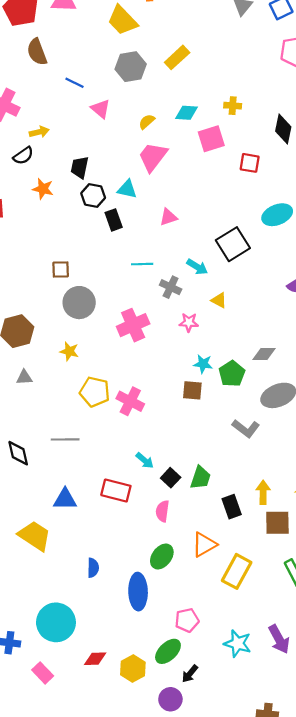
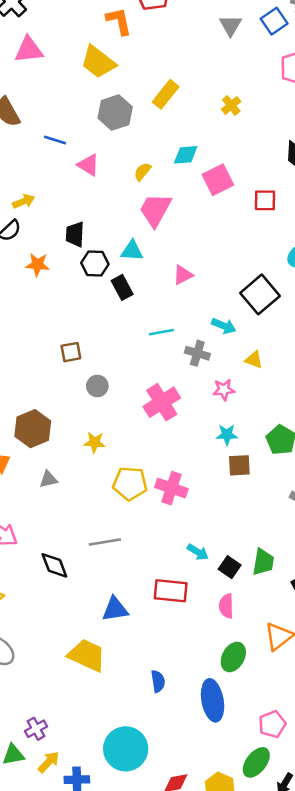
yellow cross: (233, 106) -> (231, 105), moved, turned -35
gray circle: (79, 303) -> (97, 386), size x0.6
cyan star: (203, 364) -> (227, 435), moved

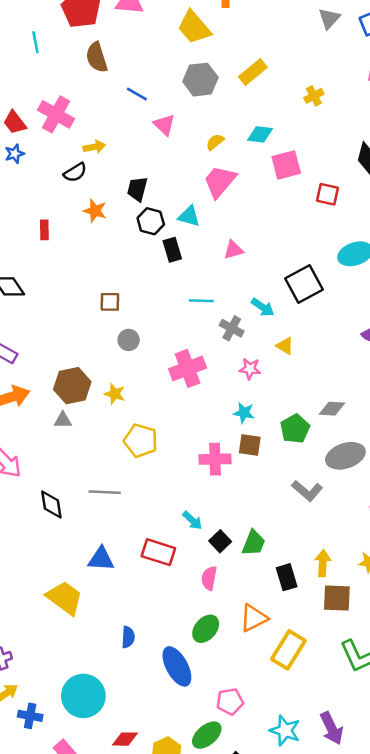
brown hexagon: (33, 429) -> (72, 386), moved
pink cross: (171, 488) -> (215, 459), moved, turned -32
blue ellipse: (213, 700) -> (177, 666), turned -30

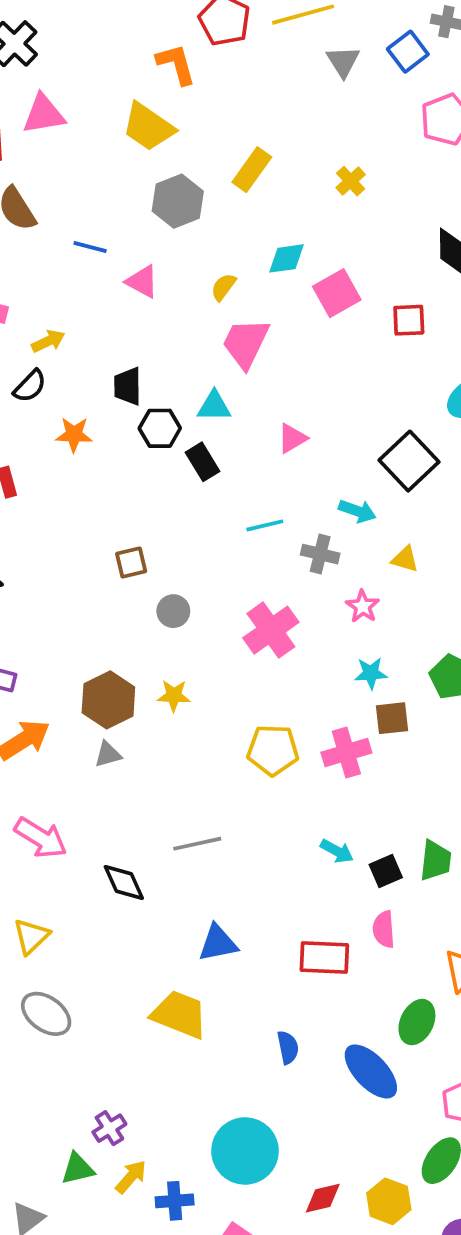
pink star: (250, 369) -> (363, 606), turned -30
yellow pentagon: (141, 441) -> (273, 750), moved
black square: (220, 541) -> (386, 871), turned 35
red rectangle: (158, 552) -> (324, 958), moved
green ellipse: (206, 629) -> (417, 1022), moved

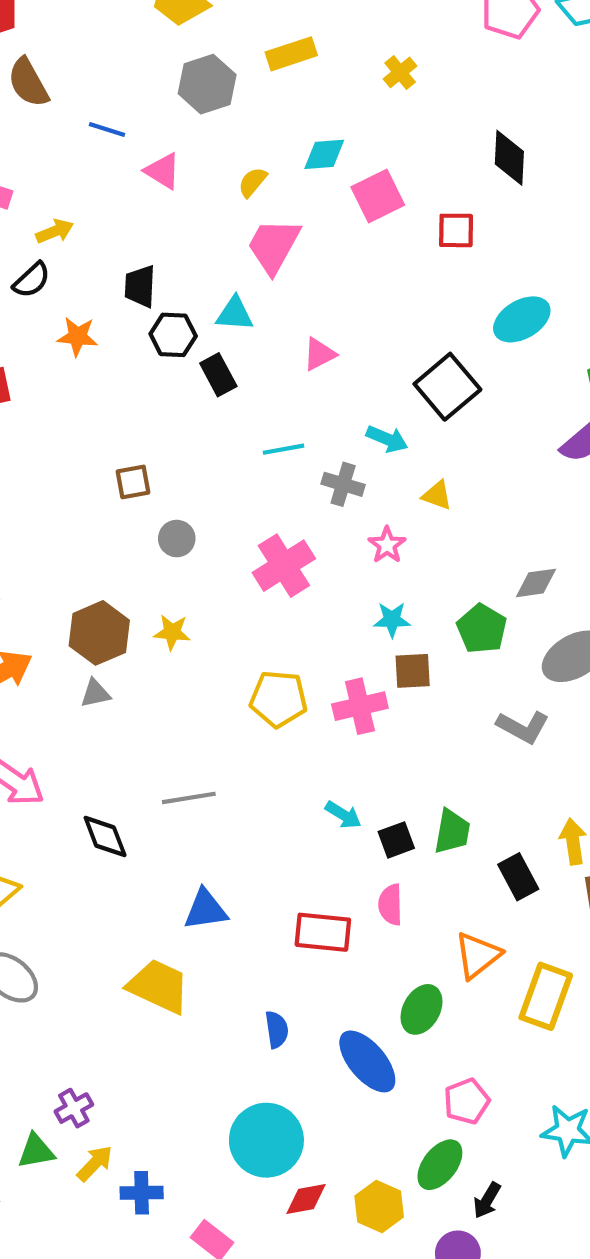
yellow rectangle: (252, 170) -> (291, 54), turned 33
cyan circle: (245, 1151) -> (266, 1140), moved

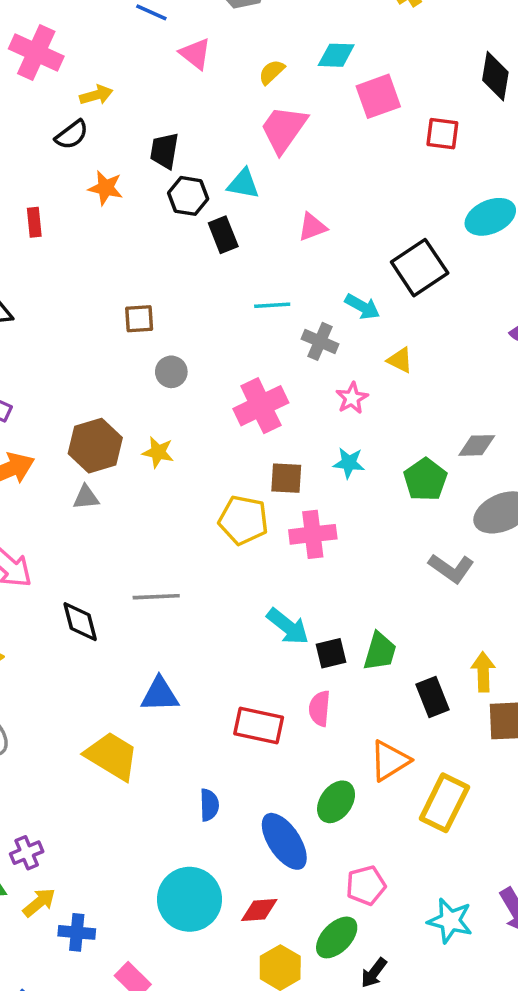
brown square: (413, 671) -> (286, 478), moved
cyan arrow: (343, 815) -> (288, 626), size x1.4
red diamond: (306, 1199) -> (259, 910), moved

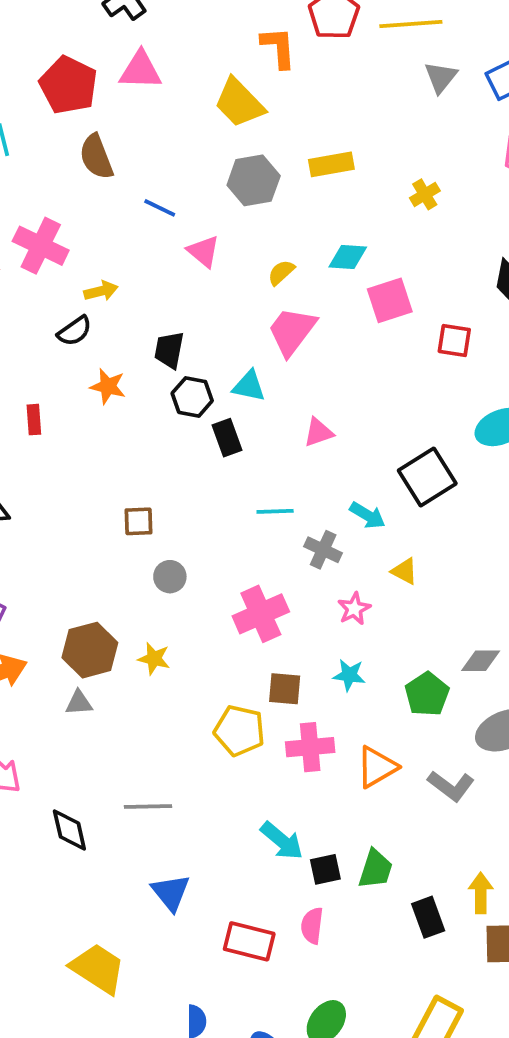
blue triangle: (160, 695) -> (171, 892), moved, turned 51
orange triangle: (390, 761) -> (377, 767), moved

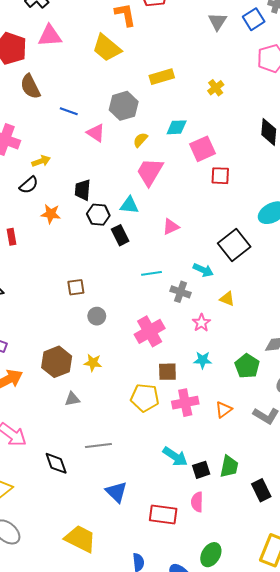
gray hexagon: (254, 180) -> (124, 106), moved
red square: (454, 340) -> (220, 176), moved
gray triangle: (79, 703) -> (72, 399), moved
orange triangle: (377, 767) -> (224, 410), size x0.7

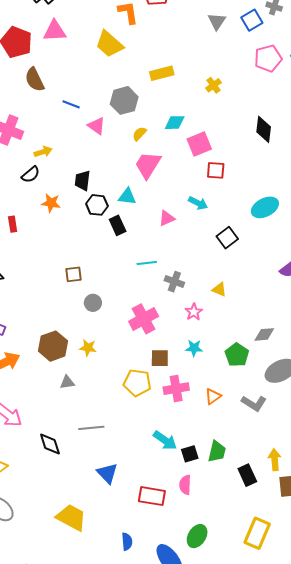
black square: (234, 245) -> (227, 238), size x0.7
cyan arrow: (203, 270) -> (198, 203), moved

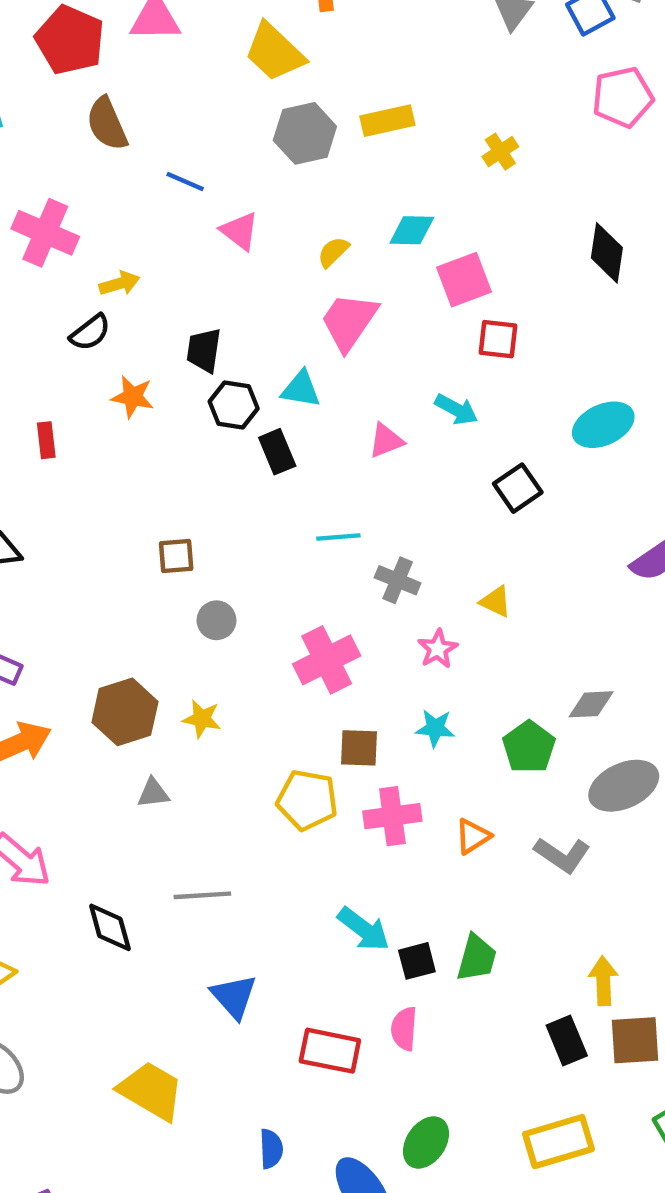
gray hexagon: (124, 100) -> (305, 133), moved
black rectangle: (247, 475) -> (567, 1041), moved
yellow rectangle: (257, 533) -> (558, 1142), turned 48

